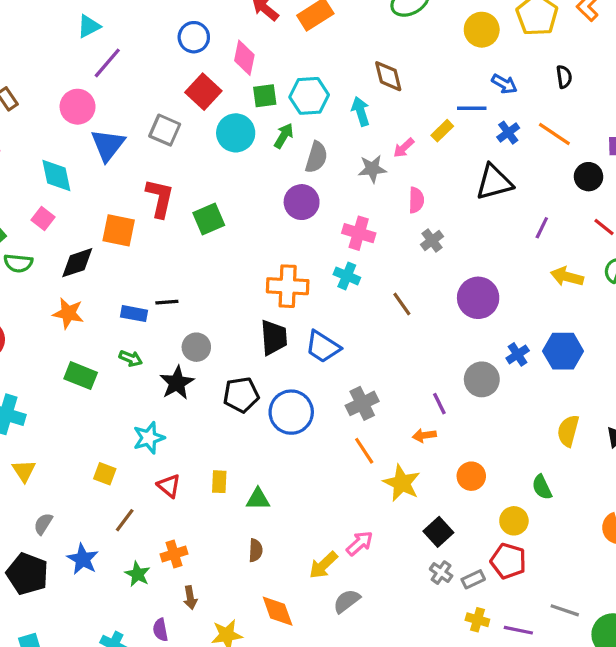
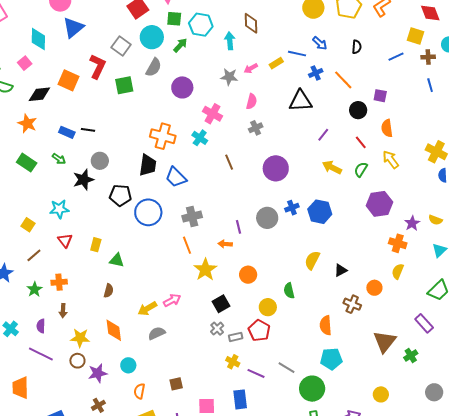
gray square: (165, 130) -> (121, 46), moved
gray semicircle: (316, 157) -> (154, 67), moved

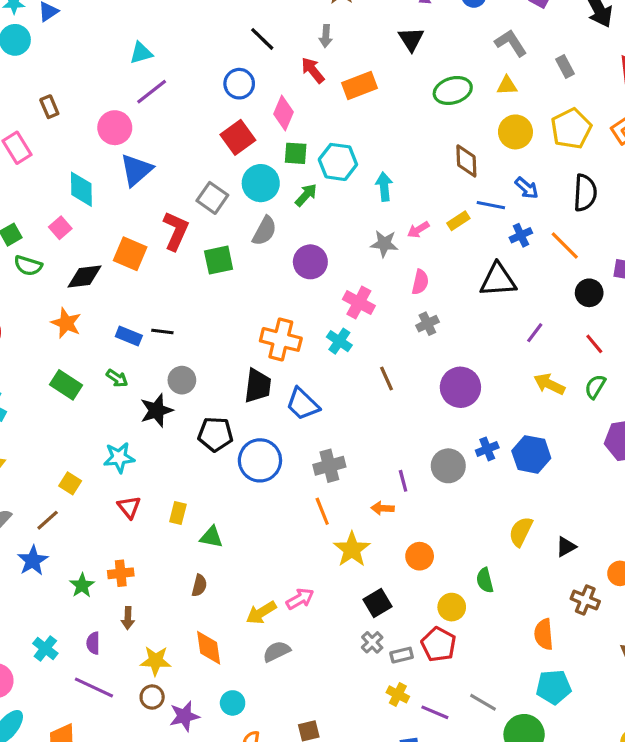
brown diamond: (251, 23) -> (466, 161), moved
black semicircle: (357, 47) -> (585, 193), size x1.6
brown line: (34, 255) -> (48, 520), moved

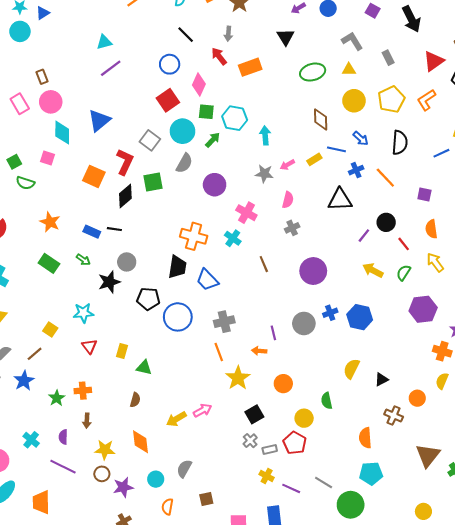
pink circle: (115, 128) -> (51, 102), moved
pink square: (60, 228) -> (47, 158), turned -32
black diamond: (85, 277) -> (125, 196), moved, turned -35
black circle: (589, 293) -> (386, 222), moved
gray semicircle: (277, 651) -> (184, 469), moved, turned -36

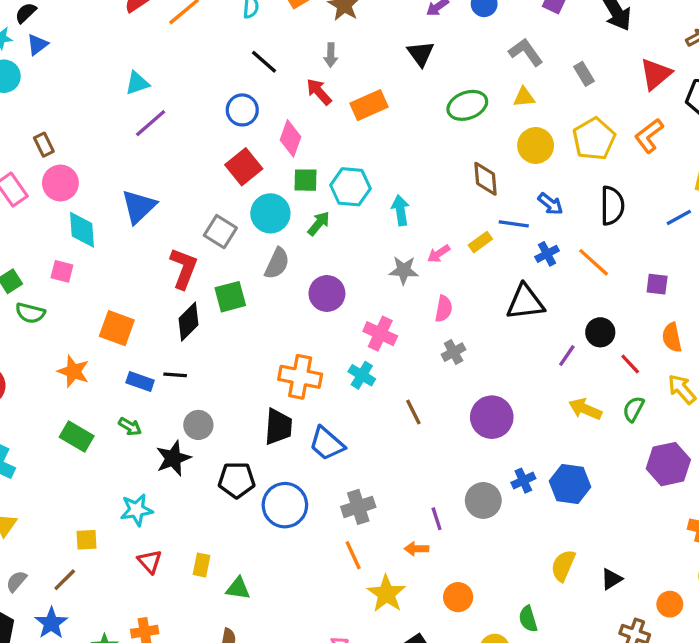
orange square: (94, 176) -> (117, 328), moved
yellow square: (50, 329) -> (86, 540), turned -32

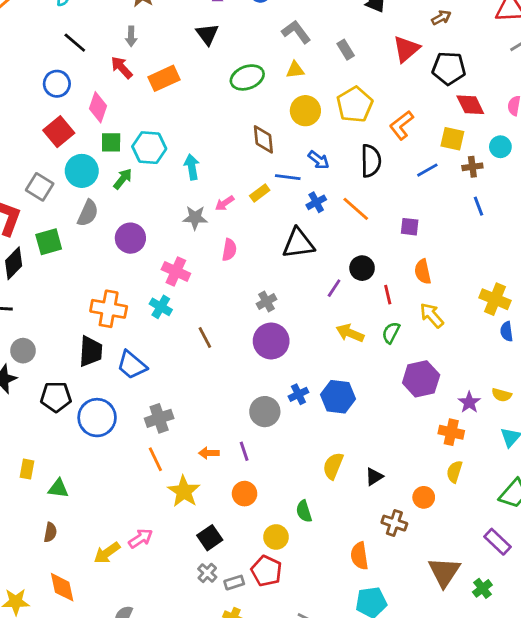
orange L-shape: (649, 136) -> (401, 125), moved
gray cross: (454, 352) -> (266, 302), moved
red line: (630, 364) -> (388, 295), turned 30
purple line: (437, 519) -> (244, 451), moved

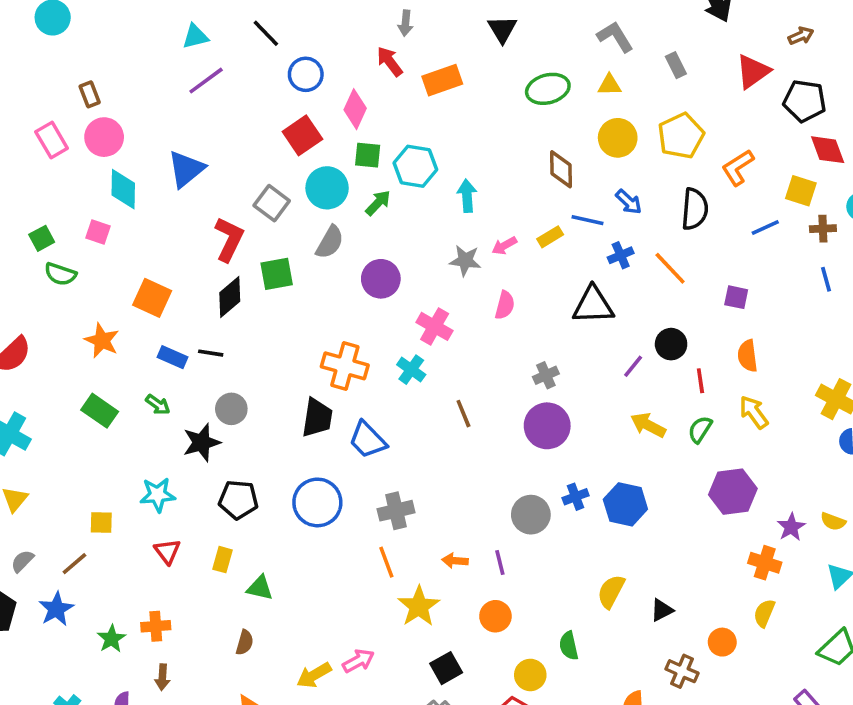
black line: (75, 43) -> (266, 33), moved
black pentagon: (56, 397) -> (238, 500), moved

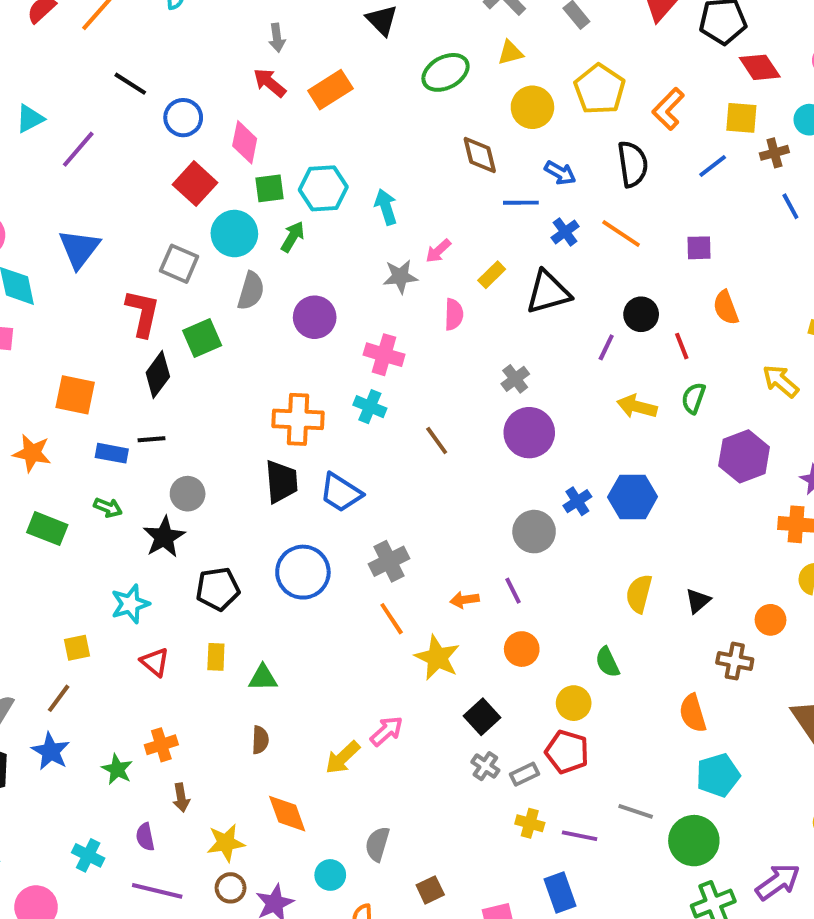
cyan triangle: (195, 36) -> (30, 119), moved
yellow rectangle: (550, 237) -> (492, 275), moved
yellow arrow: (754, 412) -> (781, 381), moved

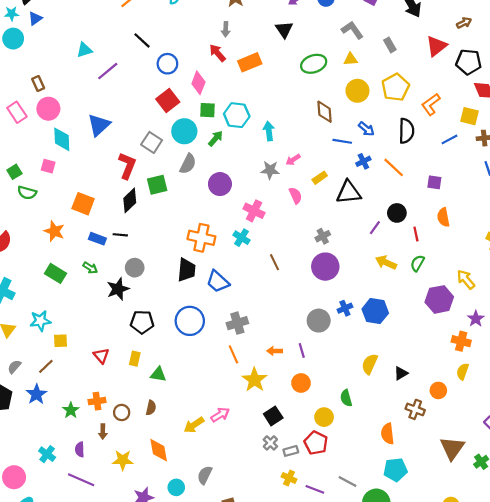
pink semicircle: (454, 314) -> (296, 196), turned -35
yellow arrow: (781, 381) -> (466, 280), moved
cyan star: (130, 604) -> (40, 321), moved
brown circle: (231, 888) -> (122, 412), moved

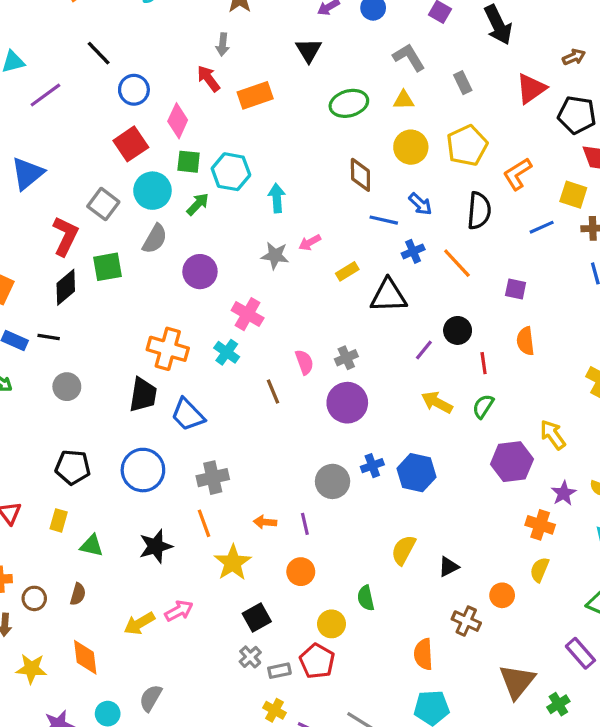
pink semicircle: (296, 196) -> (304, 362), moved
black star: (118, 289) -> (156, 546), moved

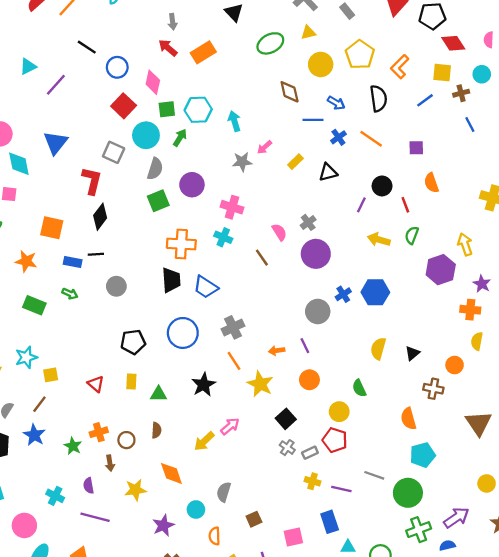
green square: (108, 267) -> (158, 201), moved
black triangle: (388, 296) -> (328, 172), size x0.7
yellow arrow: (553, 435) -> (465, 244), turned 30

